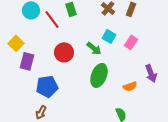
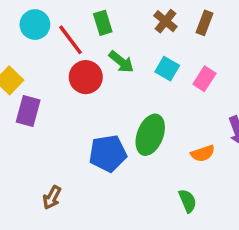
green arrow: (94, 48) -> (121, 62), moved
red circle: (64, 52) -> (86, 77), moved
blue pentagon: (47, 86) -> (108, 153), moved

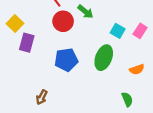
cyan square: (167, 69) -> (118, 31), moved
pink rectangle: (204, 79) -> (140, 31), moved
blue pentagon: (108, 153) -> (66, 60), moved

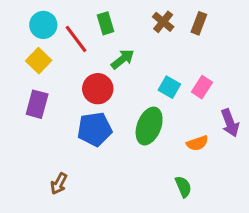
green arrow: (86, 12) -> (123, 59), turned -77
red circle: (63, 21) -> (98, 89), moved
yellow square: (15, 23) -> (39, 61), moved

